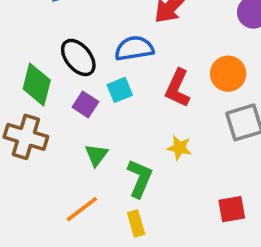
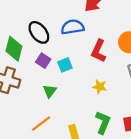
cyan square: (120, 90) -> (65, 65), moved
green L-shape: (140, 178) -> (103, 123), moved

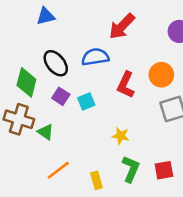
yellow star: (100, 87) -> (121, 136), moved
green triangle: (50, 91) -> (46, 132), moved, turned -32

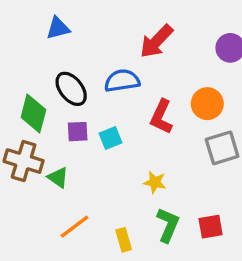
purple square: (61, 96) -> (78, 132), turned -36

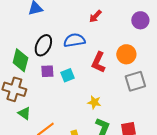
red arrow: (156, 41) -> (95, 16), size x0.6
black ellipse: (71, 89) -> (43, 45), turned 65
green triangle: (58, 177) -> (24, 113), moved

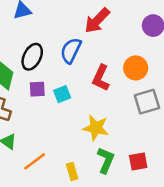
red arrow: (95, 16) -> (97, 21), size x1.6
blue semicircle: (74, 40) -> (71, 50), turned -55
yellow star: (94, 102) -> (96, 128), size x1.5

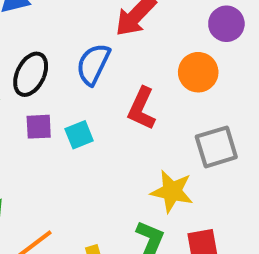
orange circle: (136, 68) -> (198, 72), moved
yellow star: (96, 128) -> (172, 191), moved

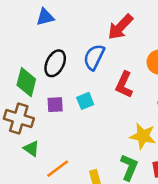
purple square: (39, 127) -> (55, 105), moved

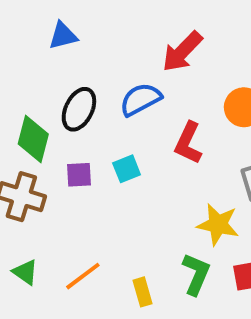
blue semicircle: (94, 57) -> (141, 99), turned 36
green triangle: (31, 149) -> (25, 272), moved

